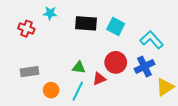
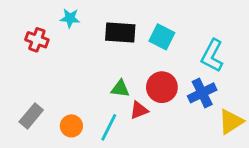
cyan L-shape: (152, 40) -> (212, 56), turned -110
green triangle: (79, 68) -> (120, 89), moved
gray rectangle: (30, 72) -> (31, 116), moved, turned -42

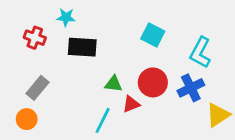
black rectangle: (120, 33) -> (82, 47), moved
gray rectangle: (31, 116) -> (37, 88), moved
orange circle: (71, 126) -> (27, 119), moved

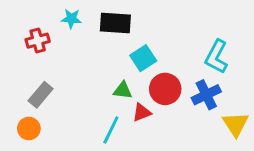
cyan square: (153, 35) -> (143, 58), moved, turned 30
red cross: (35, 38) -> (38, 41), turned -35
black rectangle: (82, 47) -> (115, 23), moved
yellow triangle: (218, 115) -> (236, 124), turned -30

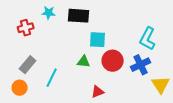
cyan square: (143, 58) -> (98, 40), turned 36
red triangle: (142, 112) -> (98, 92), moved
cyan line: (111, 130) -> (52, 78), moved

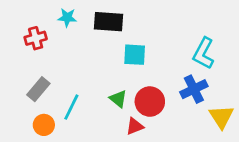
red circle: (113, 61) -> (150, 102), moved
green triangle: (84, 62) -> (118, 99), moved, turned 32
orange circle: (20, 88) -> (44, 125), moved

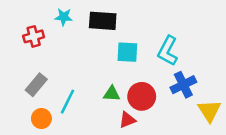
cyan L-shape: (204, 53) -> (168, 51), moved
green triangle: (118, 99) -> (112, 94), turned -36

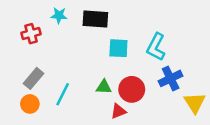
orange circle: (41, 119) -> (30, 104), moved

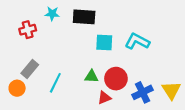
cyan L-shape: (156, 47) -> (137, 41), turned 90
blue cross: (171, 78) -> (143, 92), moved
orange circle: (30, 104) -> (17, 88), moved

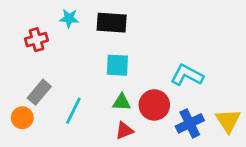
cyan L-shape: (137, 41) -> (187, 75), moved
cyan square: (104, 42) -> (117, 65), moved
red triangle: (104, 98) -> (124, 131), moved

